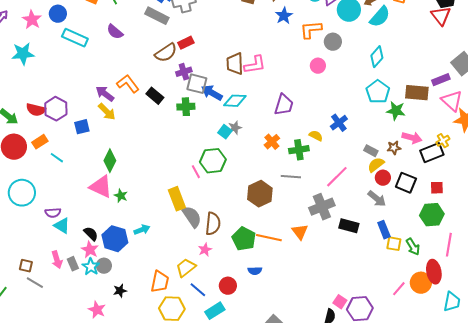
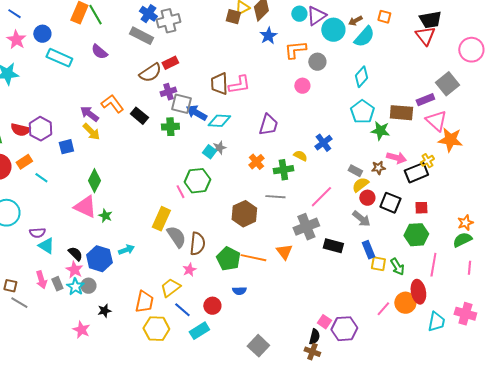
yellow rectangle: (177, 199) -> (161, 219), turned 45

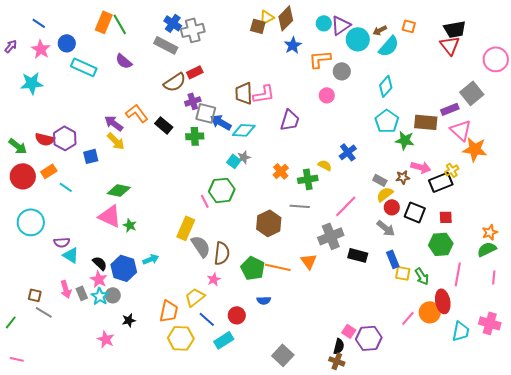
purple trapezoid: (268, 125) -> (290, 120), moved
green diamond: (94, 181) -> (119, 190), turned 75

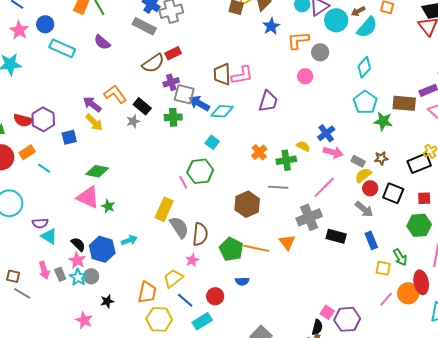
gray star: (244, 157) -> (133, 121), moved
pink arrow: (421, 167) -> (333, 152), moved
yellow square: (403, 273) -> (383, 268), moved

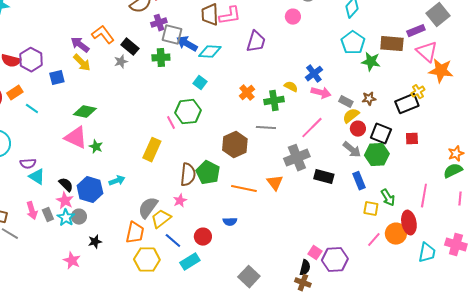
green hexagon: (419, 225) -> (377, 155), moved
gray semicircle: (179, 227) -> (148, 208), moved, turned -110
green pentagon: (231, 249) -> (208, 173), moved

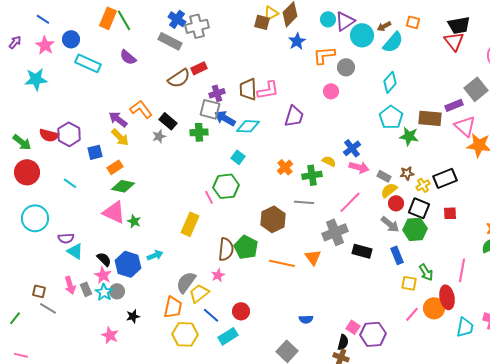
purple cross: (159, 23) -> (217, 93), moved
yellow cross: (418, 92) -> (423, 185), moved
orange rectangle: (15, 93) -> (115, 167), moved
blue semicircle: (230, 222) -> (306, 319), moved

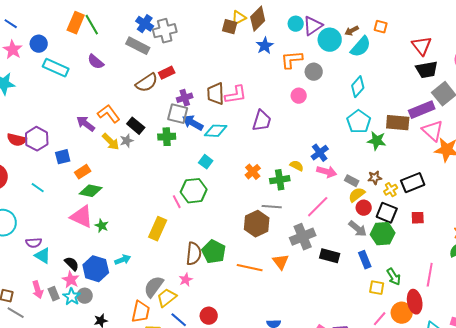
black trapezoid: (459, 25) -> (427, 70), moved
purple rectangle: (454, 105) -> (422, 110), size x1.4
yellow arrow: (120, 137) -> (111, 142), moved
brown hexagon: (273, 219) -> (257, 224), moved

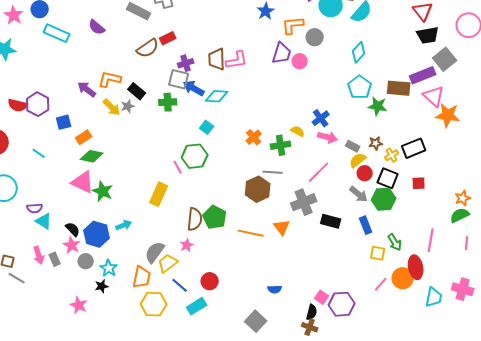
orange L-shape: (109, 114) -> (110, 79), turned -40
purple trapezoid: (262, 121) -> (282, 53), moved
green star: (102, 226) -> (103, 191), size x1.5
cyan star: (72, 297) -> (109, 268), moved

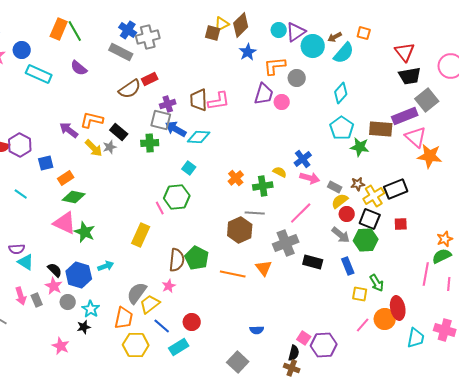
yellow cross: (392, 155) -> (374, 196), size x1.5
pink line: (431, 240) -> (426, 274), moved

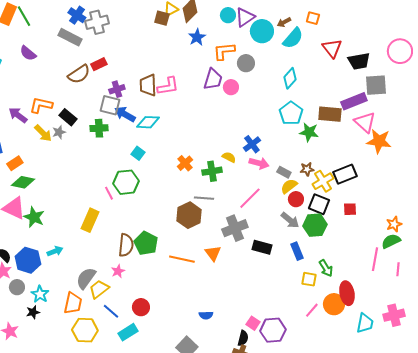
red triangle: (405, 52) -> (332, 48), moved
gray square: (427, 100) -> (376, 85), turned 35
pink cross: (445, 330) -> (394, 315), turned -30

